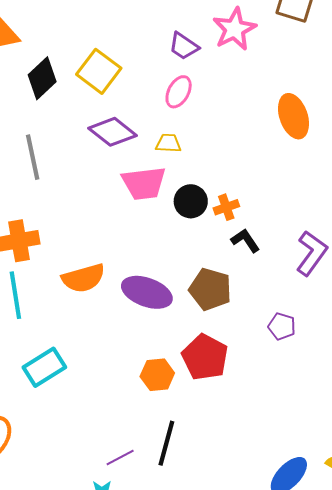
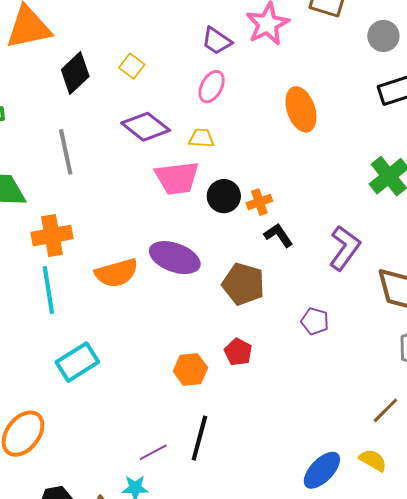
yellow square: (99, 71) -> (132, 66), size x0.6
orange ellipse: (294, 116) -> (301, 109), moved
purple ellipse: (147, 292) -> (175, 258), moved
red pentagon: (205, 357) -> (238, 352), size x0.6

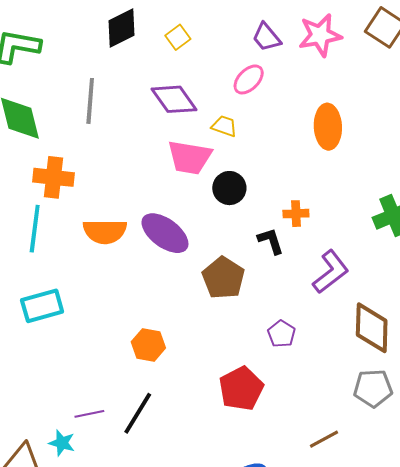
orange cross: (259, 202) -> (296, 214), moved
red pentagon: (238, 352) -> (241, 389), moved, size x1.6

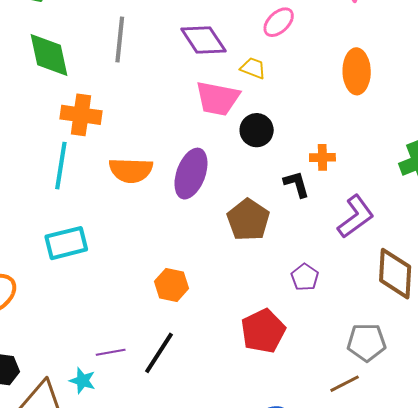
purple ellipse: (165, 233) -> (191, 174), turned 72
gray pentagon: (373, 388) -> (366, 342), moved

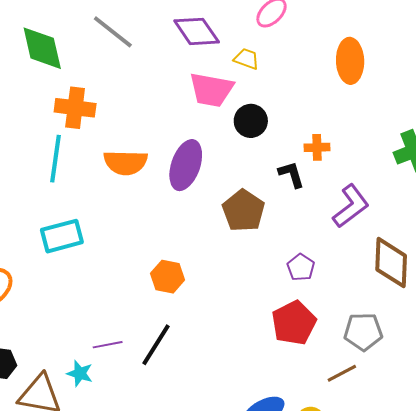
gray line: (120, 39) -> (113, 32), turned -57
red pentagon: (263, 331) -> (294, 323), moved

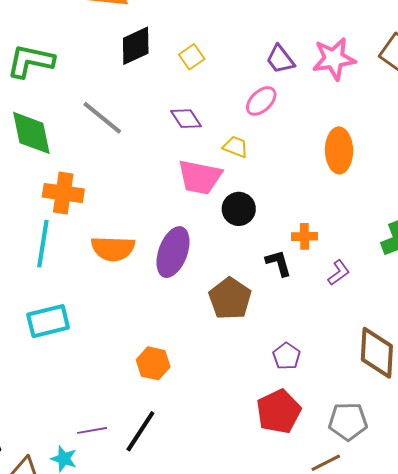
purple diamond: (197, 31) -> (186, 119), size x0.7
purple L-shape: (351, 206) -> (339, 273), moved, size x0.6

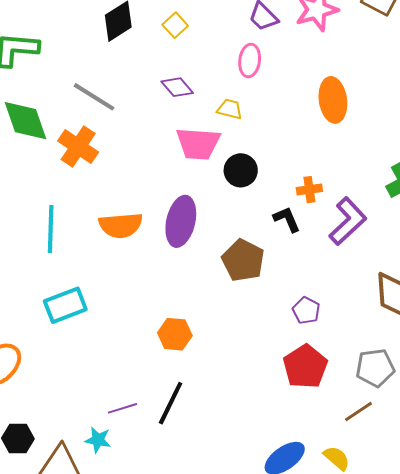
pink ellipse: (261, 101) -> (250, 60), turned -32
orange cross: (63, 193) -> (78, 147), moved, turned 33
purple L-shape: (339, 273) -> (348, 221), size x1.8

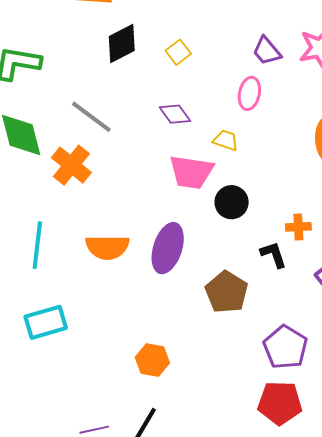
purple pentagon: (306, 311) -> (285, 347), size x1.6
red pentagon: (305, 367) -> (280, 403), turned 30

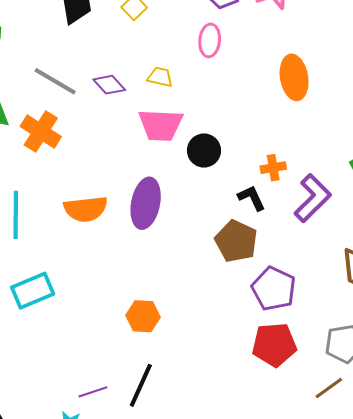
purple diamond: (175, 114) -> (109, 85), moved
yellow trapezoid: (226, 140) -> (160, 77), moved
brown pentagon: (227, 292) -> (236, 241), moved

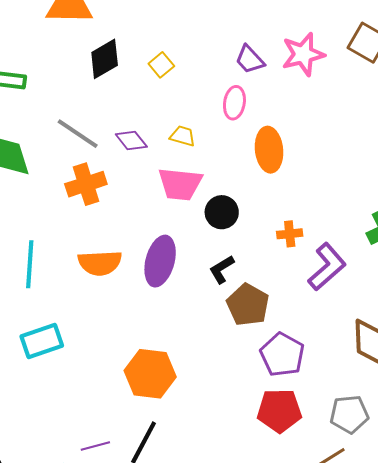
orange ellipse: (294, 77) -> (269, 150), moved
orange cross: (41, 132) -> (86, 184), moved, turned 36
black L-shape: (252, 198) -> (222, 269), moved, turned -100
orange hexagon: (143, 316) -> (150, 374), size x1.5

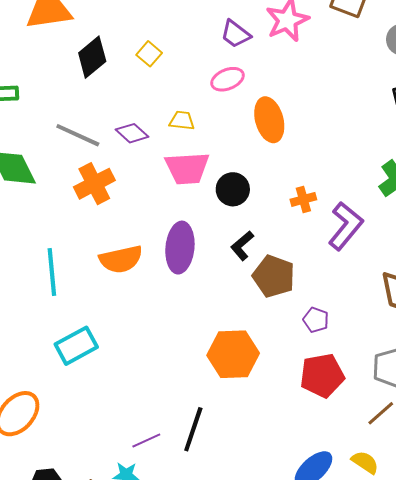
pink ellipse: (234, 103) -> (227, 79), turned 68
purple pentagon: (282, 355) -> (316, 320), size x0.6
orange hexagon: (150, 374) -> (233, 354), moved

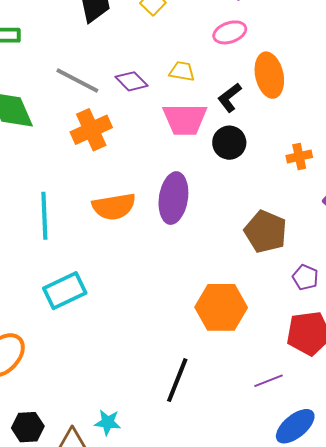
black L-shape: (242, 246) -> (230, 98), moved
purple line: (146, 441) -> (268, 381), moved

